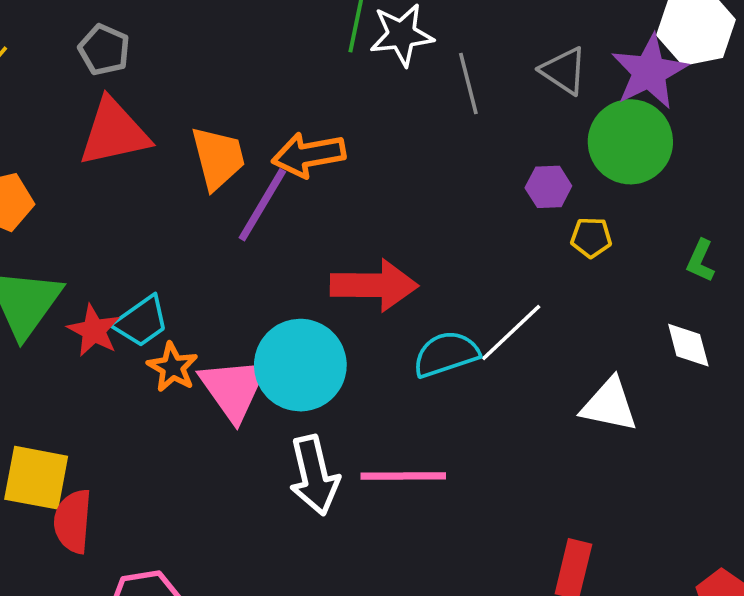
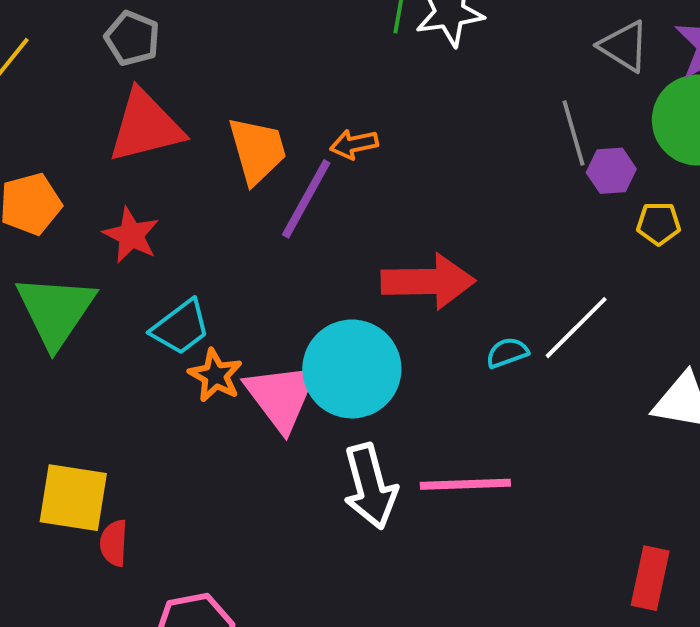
gray line: (468, 83) -> (574, 133), moved
orange arrow: (309, 155) -> (354, 144), size x0.6
red star: (94, 331) -> (131, 235), moved
cyan semicircle: (446, 354) -> (507, 353), size x0.6
red semicircle: (73, 521) -> (114, 543), size x0.7

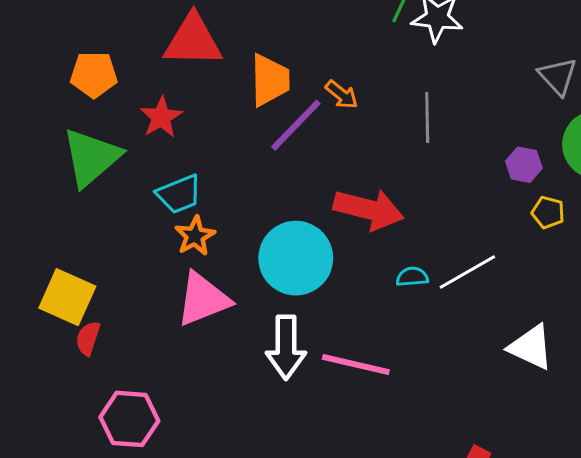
gray line: (574, 133) -> (427, 117), moved
orange arrow: (354, 144) -> (342, 95), turned -144
pink triangle: (281, 396) -> (203, 299), moved, turned 30

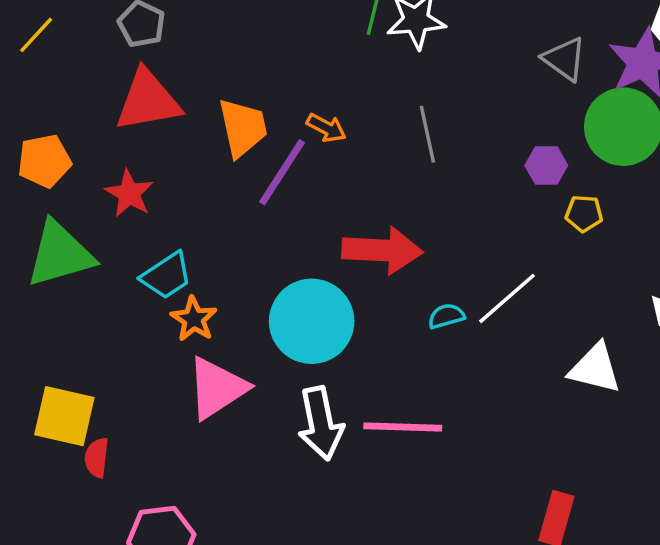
green triangle: (91, 157) -> (60, 254), turned 36

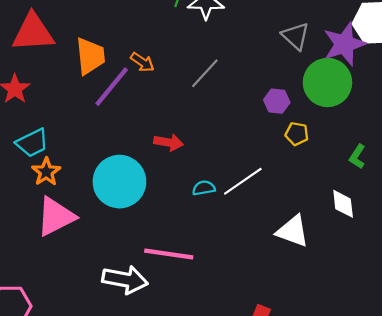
gray line: (427, 134) -> (205, 73), turned 48
red arrow: (382, 250) -> (169, 142), size x0.6
white arrow: (321, 423) -> (125, 280), moved, turned -75

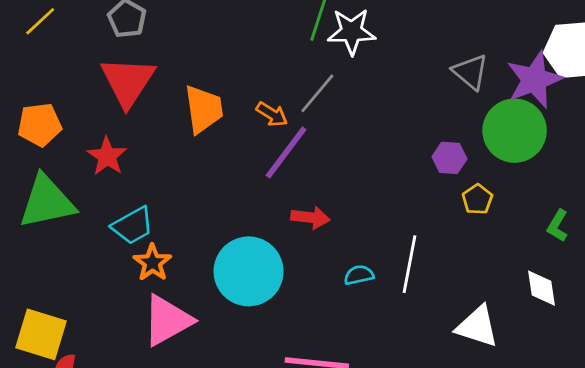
red triangle: (33, 32) -> (128, 81), turned -51
gray line: (205, 73) -> (317, 93), moved
purple line: (112, 87) -> (286, 152), moved
yellow pentagon: (297, 134) -> (477, 199), turned 30
white line: (243, 181) -> (410, 264), turned -42

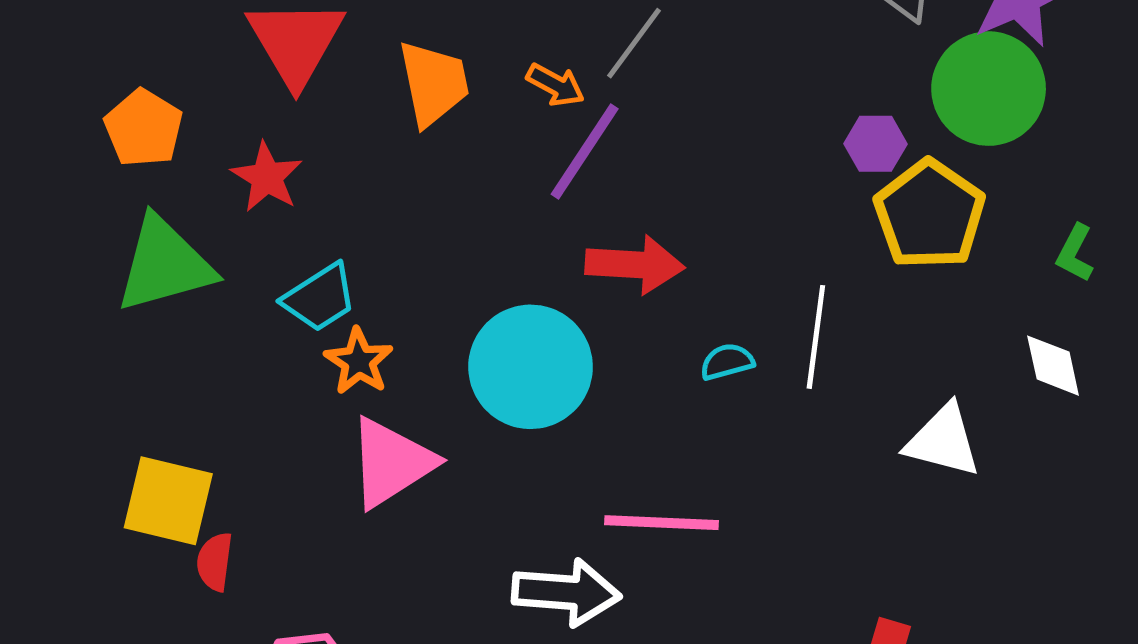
orange pentagon: (40, 125) -> (144, 128), turned -30
yellow pentagon: (477, 199) -> (930, 215), size x2.0
red arrow: (310, 218) -> (635, 265), size x1.4

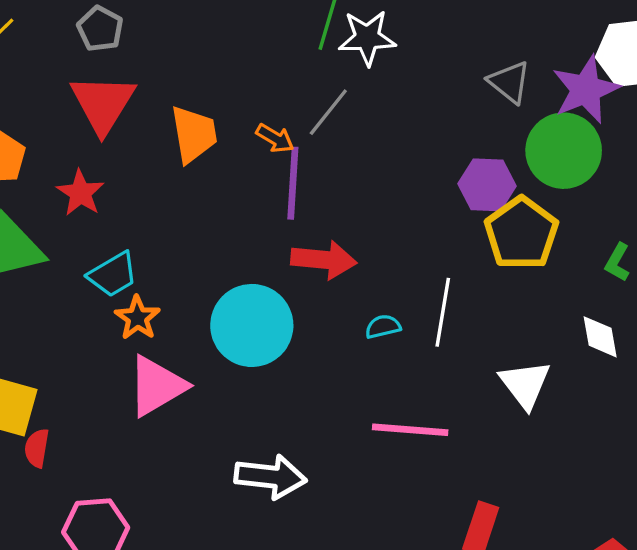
purple hexagon: (876, 144) -> (487, 185), size x1.4
purple line: (585, 151) -> (293, 183), turned -32
white triangle: (943, 441) -> (525, 384), turned 36
pink line: (662, 523) -> (410, 430), moved

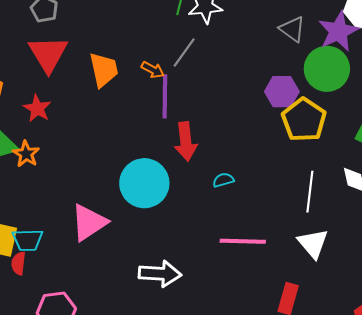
red arrow: (324, 260) -> (186, 142), turned 81
cyan trapezoid: (113, 274) -> (28, 240), moved, turned 32
white line: (443, 312) -> (310, 192), moved
orange star: (137, 318) -> (26, 154), moved
white triangle: (525, 384) -> (313, 243), moved

